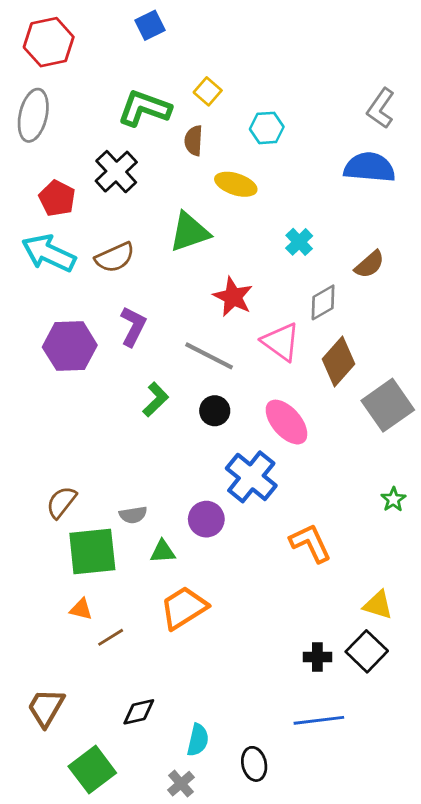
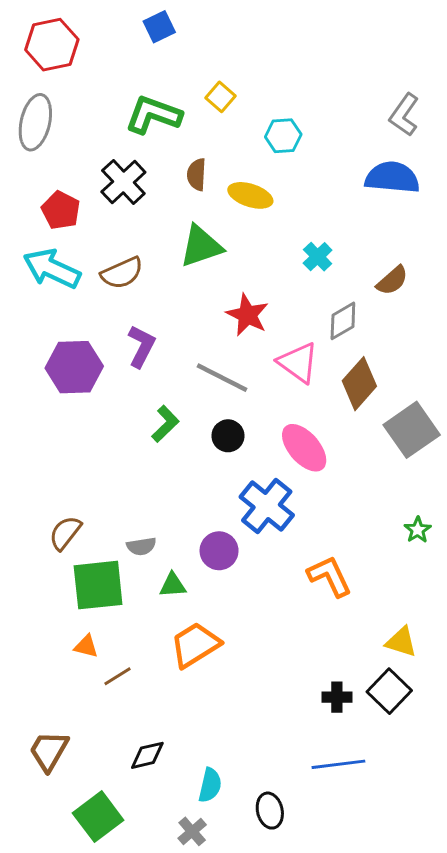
brown semicircle: (194, 141) -> (197, 175), moved

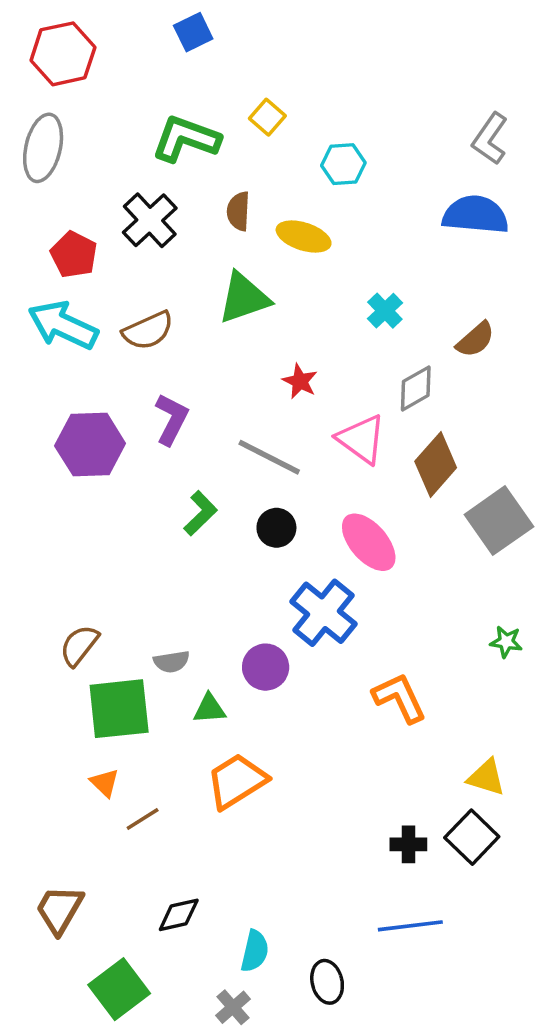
red star: (247, 315) -> (300, 381), size x0.7
green star: (418, 530) -> (506, 642), turned -30
orange triangle: (86, 646) -> (105, 783), turned 30

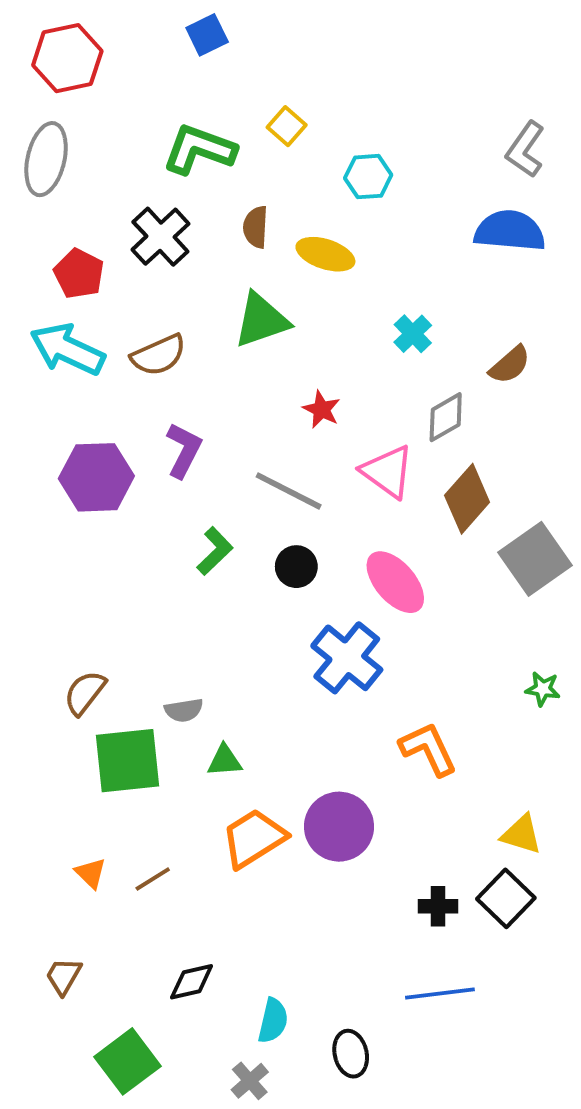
purple circle: (266, 667) -> (339, 827), moved, size x1.4
orange triangle: (105, 783) -> (91, 873), moved
brown trapezoid: (59, 909) -> (63, 976), size x0.7

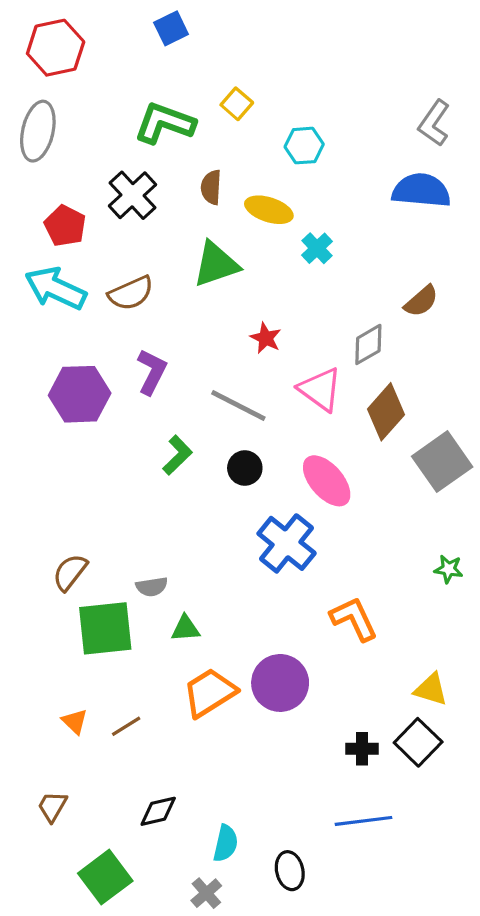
cyan cross: (413, 334) -> (317, 248), moved

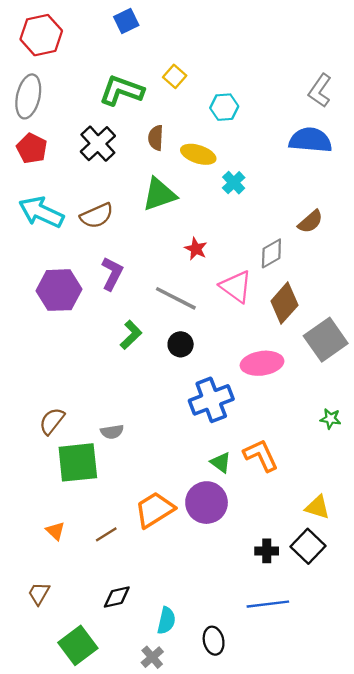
red pentagon: (65, 226) -> (32, 148), moved
pink ellipse: (327, 481) -> (262, 363), moved, turned -57
blue cross: (287, 543) -> (211, 400), turned 30
green triangle: (185, 628) -> (221, 462), moved, turned 40
brown line: (126, 726) -> (106, 534), moved

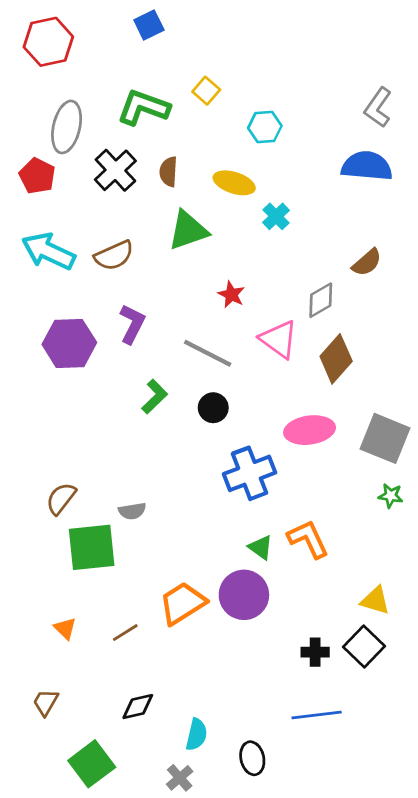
gray ellipse: (28, 96) -> (67, 127), moved
brown semicircle: (156, 138) -> (168, 172), moved
gray square: (326, 340) -> (385, 438), moved, turned -33

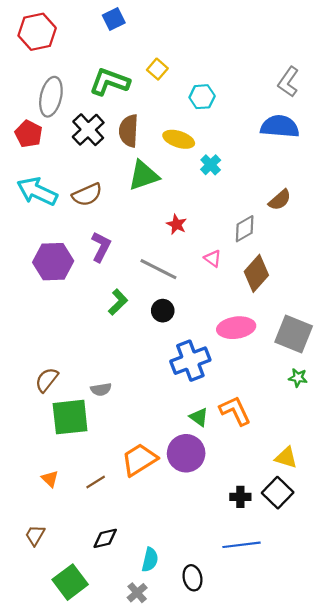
brown semicircle: (168, 172) -> (129, 131), size x1.4
pink triangle: (279, 339) -> (213, 258), size x0.6

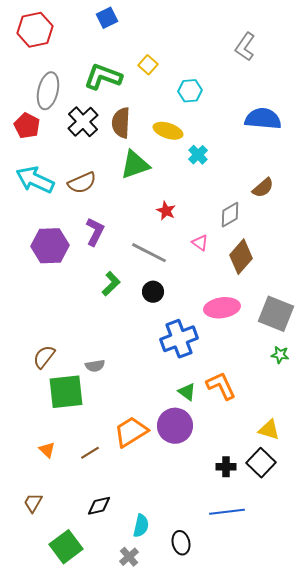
gray L-shape: (288, 82) -> (245, 47), moved

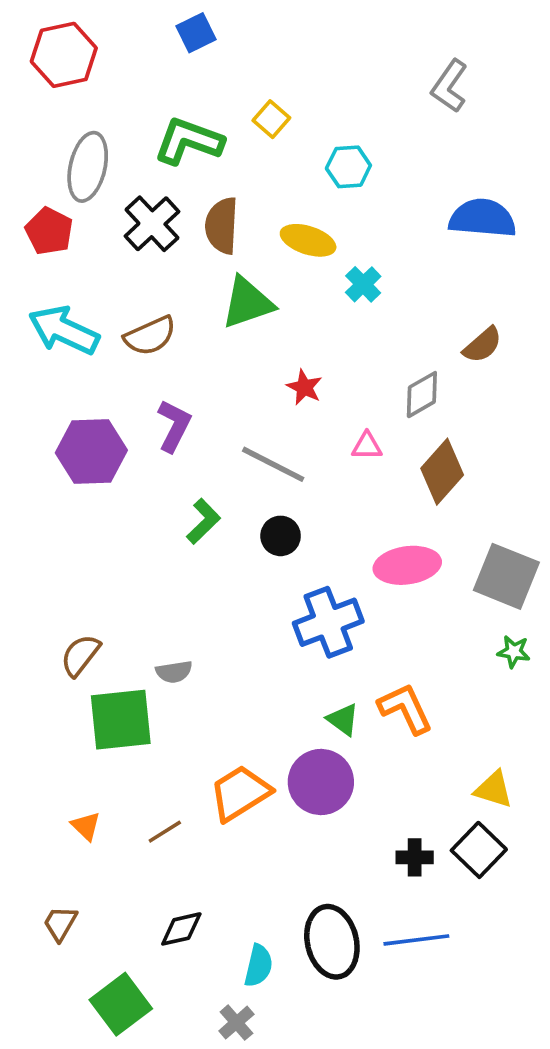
pink triangle: (200, 243) -> (367, 446), turned -36
black ellipse: (181, 543) -> (332, 942), moved, size x1.6

